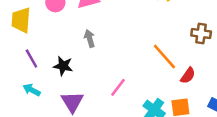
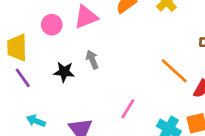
purple line: (31, 59) -> (23, 78), moved
black star: (63, 66) -> (64, 72), moved

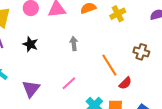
gray arrow: (92, 60) -> (74, 44), moved

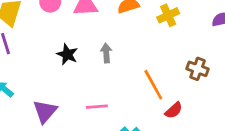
black star: (30, 44) -> (67, 54), moved
pink line: (69, 83) -> (97, 107), turned 35

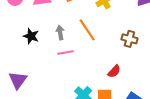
orange line: (153, 85) -> (87, 30), moved
pink line: (97, 107) -> (66, 53), moved

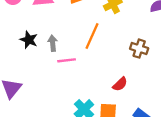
orange line: (87, 30) -> (92, 36), turned 55
gray arrow: (60, 33) -> (53, 43), moved

